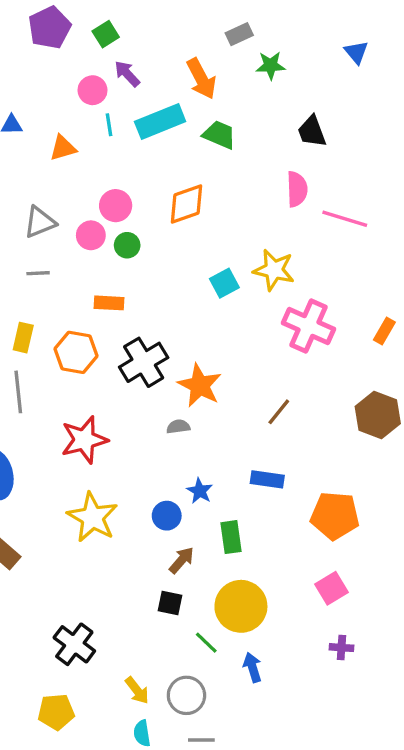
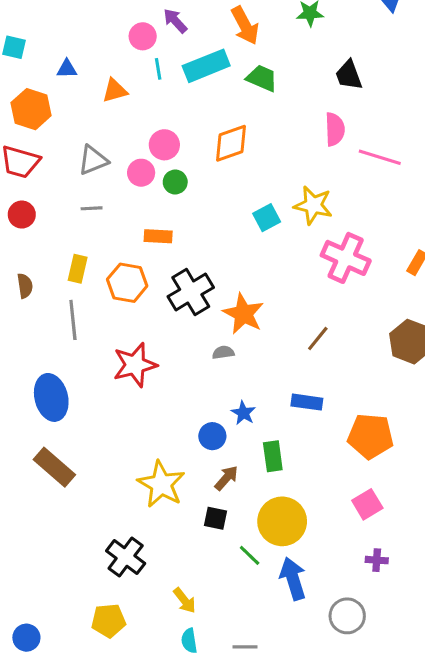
yellow star: (92, 517) -> (161, 484), moved
blue arrow: (252, 667) -> (293, 579), size x1.5
gray circle: (186, 695) -> (347, 616), moved

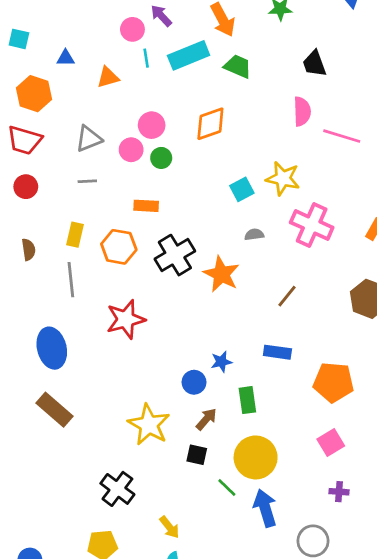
gray semicircle: (223, 352) -> (254, 235), moved
blue star: (243, 413) -> (221, 362), turned 30

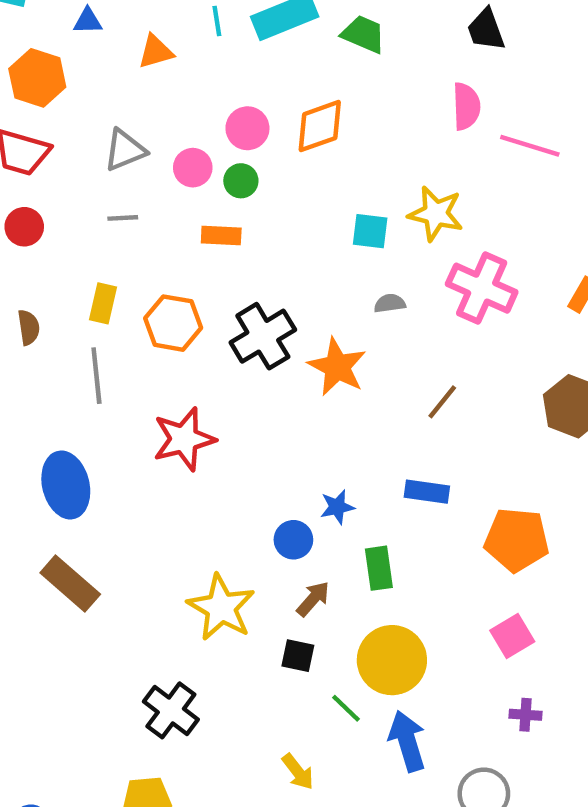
pink circle: (152, 125) -> (247, 128), moved
cyan square: (242, 189) -> (370, 231), turned 35
orange rectangle: (146, 206) -> (221, 235), moved
yellow arrow: (169, 527) -> (298, 772), moved

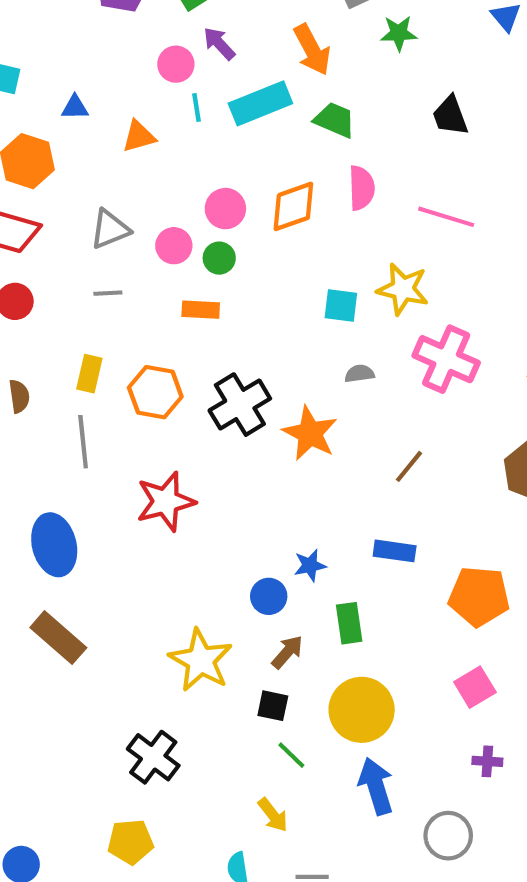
pink semicircle: (466, 106) -> (362, 188), moved
pink line: (530, 146) -> (446, 217), moved
green line: (346, 708) -> (291, 755), moved

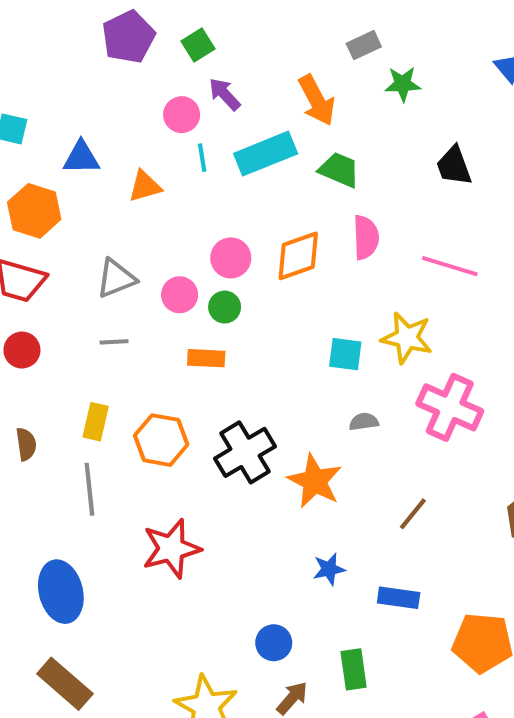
blue triangle: (75, 107) -> (81, 158), size x1.4
blue star: (310, 565) -> (329, 569), moved

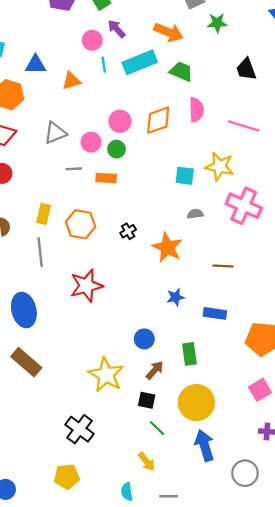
orange arrow: (317, 100) -> (169, 32), turned -40
gray line: (114, 342) -> (74, 169), moved
black cross: (245, 452) -> (128, 231), size x0.5
brown line: (413, 514) -> (223, 266), turned 54

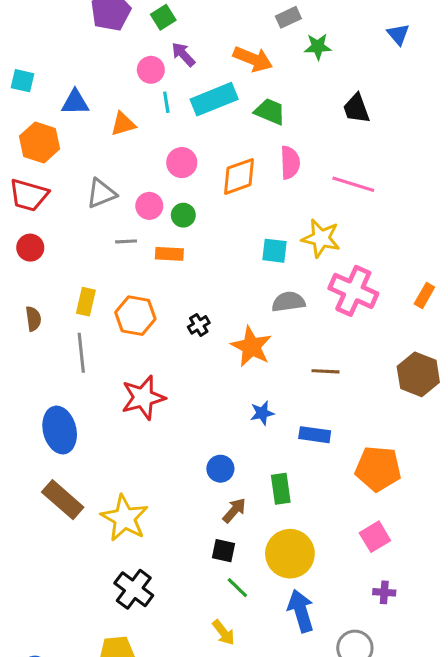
pink circle: (120, 121) -> (182, 163), moved
gray semicircle: (195, 214) -> (288, 302), size x1.5
yellow star: (106, 375) -> (125, 518), moved

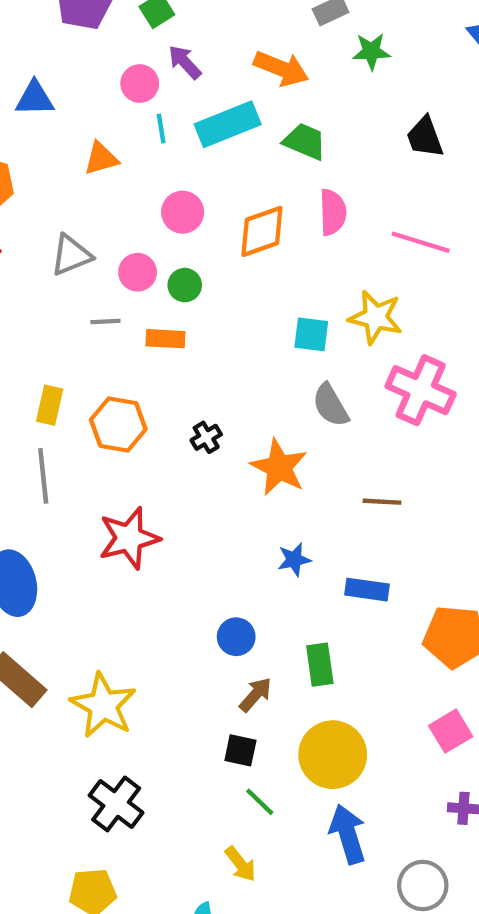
blue triangle: (75, 102) -> (35, 99), moved
gray semicircle: (288, 302) -> (331, 405), turned -112

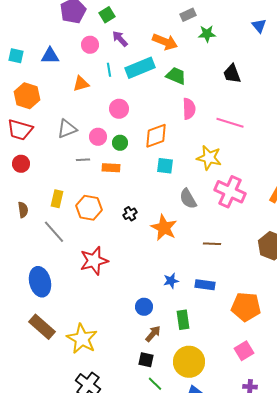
pink circle: (140, 84) -> (90, 45), moved
orange diamond: (262, 231) -> (156, 136), moved
cyan square: (311, 334) -> (165, 166), moved
gray line: (43, 476) -> (54, 232), turned -35
blue star: (294, 560) -> (171, 281), moved

